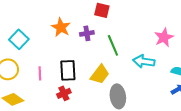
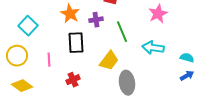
pink star: (164, 37) -> (158, 14), moved
black rectangle: (68, 70) -> (76, 43), moved

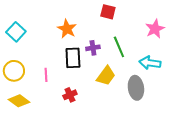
purple cross: (96, 20) -> (93, 48), moved
cyan square: (28, 26) -> (16, 32), moved
gray ellipse: (127, 83) -> (136, 88), moved

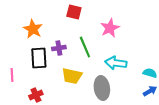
pink star: (155, 29) -> (110, 28), moved
yellow trapezoid: (106, 76) -> (72, 76), turned 65

